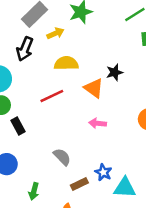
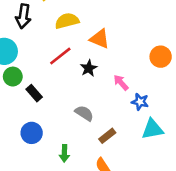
black star: (115, 72) -> (89, 68), moved
pink arrow: (98, 123) -> (121, 83), moved, turned 56
blue star: (103, 172) -> (140, 102), moved

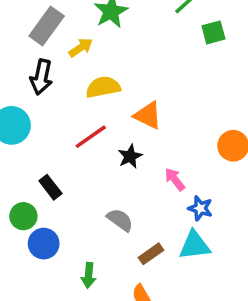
green circle: (13, 77) -> (23, 216), moved
cyan triangle: (152, 129) -> (195, 245), moved

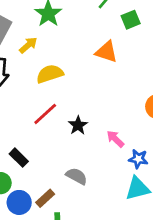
orange triangle: (148, 115) -> (107, 52), moved
brown rectangle: (151, 254) -> (45, 198), moved

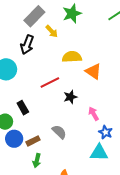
yellow arrow: (28, 45) -> (52, 31), turned 72
orange triangle: (107, 52) -> (93, 71), moved
yellow semicircle: (50, 74) -> (72, 57), moved

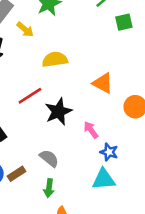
orange triangle: (93, 71) -> (103, 83), moved
black star: (70, 97) -> (58, 112), size x1.5
green arrow: (37, 160) -> (49, 188), moved

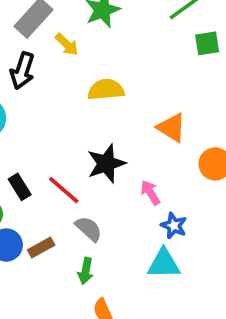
red line: (30, 96) -> (64, 190), moved, turned 70

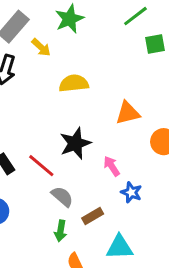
orange triangle: (172, 128) -> (128, 113), turned -45
brown rectangle: (41, 247) -> (93, 216), moved
cyan triangle: (164, 264) -> (120, 247), moved

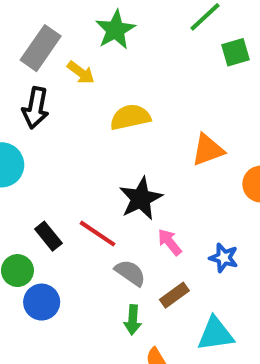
pink arrow: (112, 166) -> (170, 242), moved

